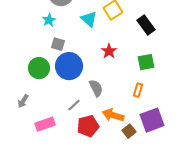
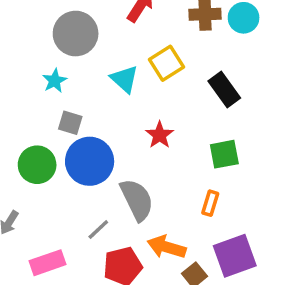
gray semicircle: (96, 88) -> (137, 200), size x1.4

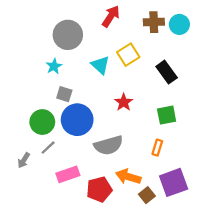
gray semicircle: (137, 200) -> (109, 145), turned 100
gray line: (98, 229) -> (48, 148), moved
pink rectangle: (48, 263) -> (68, 174), moved

